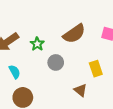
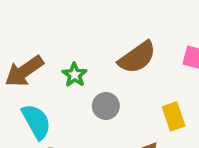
cyan semicircle: (15, 72) -> (36, 122), size x1.5

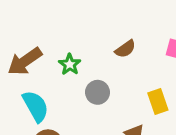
brown semicircle: (137, 57) -> (125, 49), size x0.6

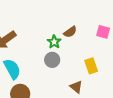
green star: (70, 64) -> (54, 42), moved

